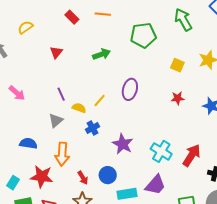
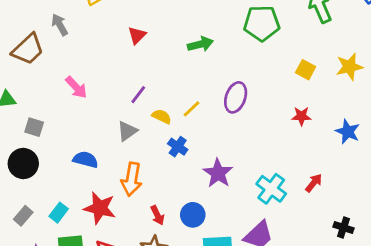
purple line: (61, 94) -> (138, 95), turned 56
blue cross: (92, 128) -> (178, 147), turned -32
red arrow: (192, 155) -> (314, 183), moved, size x0.6

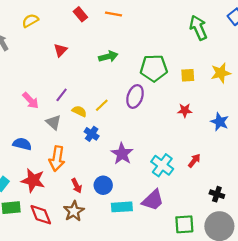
green pentagon: (262, 23) -> (154, 68), moved
yellow square: (306, 70) -> (188, 75), turned -32
pink arrow: (76, 87) -> (31, 101), moved
gray triangle: (127, 131) -> (54, 122), turned -42

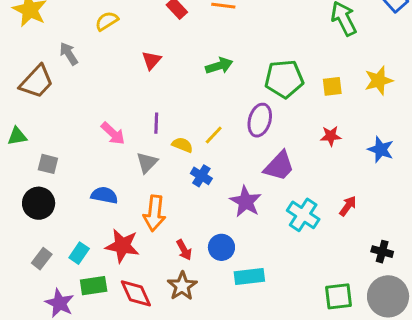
purple line: (62, 95) -> (156, 123), turned -32
gray triangle: (54, 122) -> (147, 162), turned 35
purple trapezoid: (153, 200) -> (279, 166), moved

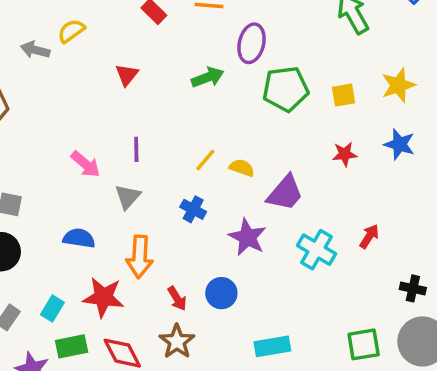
gray arrow: (69, 54) -> (35, 50), moved, turned -40
purple ellipse: (260, 120) -> (251, 43), moved
yellow semicircle: (182, 145) -> (242, 168), moved
blue star: (381, 150) -> (399, 144), moved
cyan rectangle: (249, 276) -> (272, 346), moved

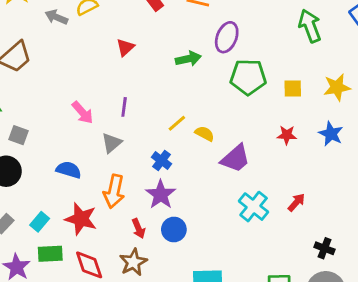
purple star: (247, 237) -> (161, 195), moved

